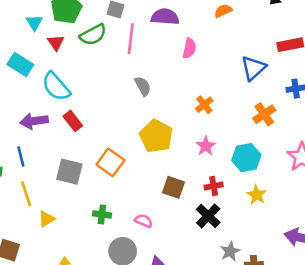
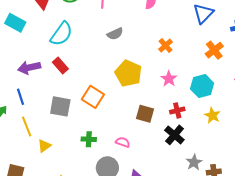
gray semicircle: (143, 86) -> (115, 34), turned 98
cyan semicircle: (56, 87) -> (61, 34), moved, turned -100

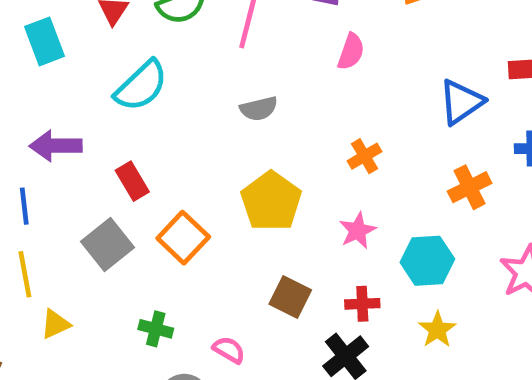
cyan rectangle: (15, 23) -> (45, 41), turned 30
red rectangle: (60, 65) -> (132, 181), moved
gray square: (60, 106) -> (107, 244), turned 30

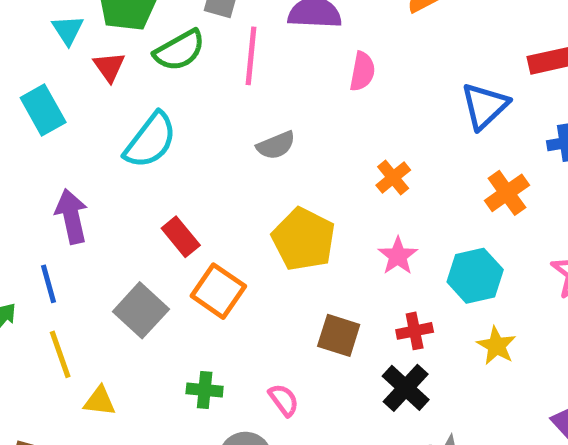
purple arrow: (56, 146) -> (72, 216), turned 87
red rectangle: (132, 181) -> (181, 237), moved
yellow triangle: (55, 324) -> (100, 401), turned 40
pink semicircle: (229, 350) -> (284, 400), turned 32

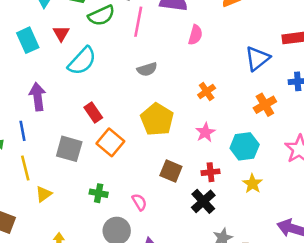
red triangle: (109, 67) -> (61, 33), moved
gray square: (141, 310) -> (69, 149), turned -32
yellow triangle: (100, 401) -> (44, 194), turned -48

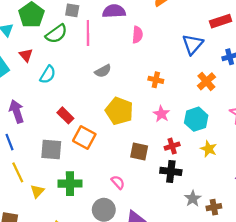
cyan semicircle: (82, 61) -> (48, 75), size x0.7
orange cross: (207, 91) -> (156, 80), turned -32
green cross: (99, 193) -> (70, 184), moved, size x1.5
black cross: (203, 201) -> (171, 171), turned -30

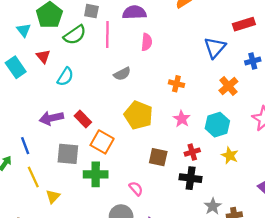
pink semicircle: (137, 35) -> (147, 42), moved
purple arrow: (17, 111) -> (51, 118), moved, turned -85
green cross: (70, 184) -> (96, 174), moved

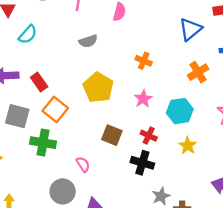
red cross: (192, 152) -> (149, 136), turned 32

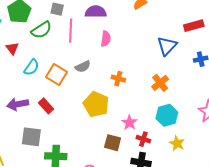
orange cross: (144, 61) -> (118, 79), moved
orange cross: (198, 72) -> (160, 83), moved
pink star: (143, 99) -> (129, 123), moved
orange square: (55, 110) -> (57, 75), moved

